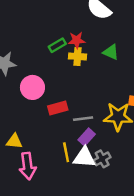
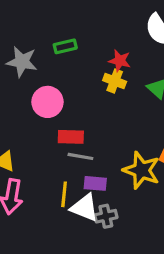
green rectangle: (57, 45) -> (65, 46), moved
gray line: (83, 119) -> (80, 156), moved
purple rectangle: (87, 137) -> (95, 183), turned 35

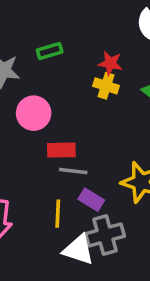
purple rectangle: (95, 183) -> (91, 200), turned 30
white triangle: (85, 208) -> (78, 250), moved
gray cross: (106, 216) -> (105, 235), size x1.5

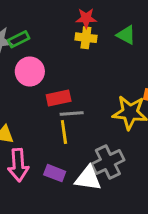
green rectangle: (50, 51) -> (19, 39), moved
purple rectangle: (91, 200) -> (55, 173), moved
yellow line: (58, 214) -> (64, 132), moved

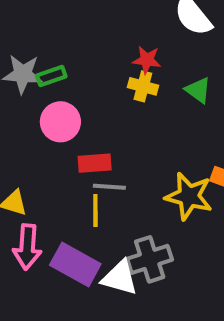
purple rectangle: (55, 173) -> (75, 264), size x1.6

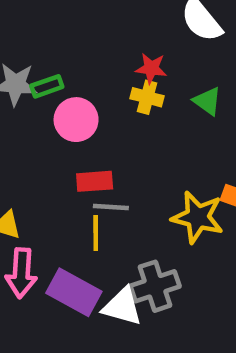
pink circle: (60, 122) -> (76, 120), moved

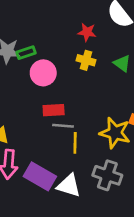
red star: (151, 68) -> (87, 32), moved
yellow line: (96, 233) -> (75, 143), moved
gray cross: (155, 286) -> (107, 175), moved, turned 36

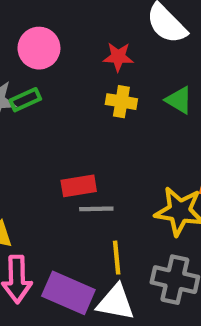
pink circle: (43, 73) -> (39, 48), moved
yellow line: (75, 143) -> (117, 258), moved

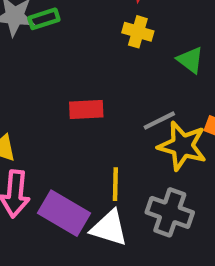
green triangle: (179, 100) -> (190, 60), moved
gray line: (96, 209) -> (159, 120), moved, turned -32

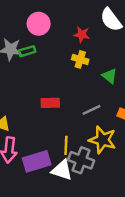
yellow star: (182, 146) -> (103, 140), moved
gray cross: (170, 212) -> (81, 160), moved
purple rectangle: (64, 213) -> (37, 161), turned -48

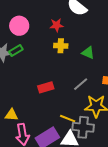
yellow line: (66, 145) -> (68, 119), turned -56

